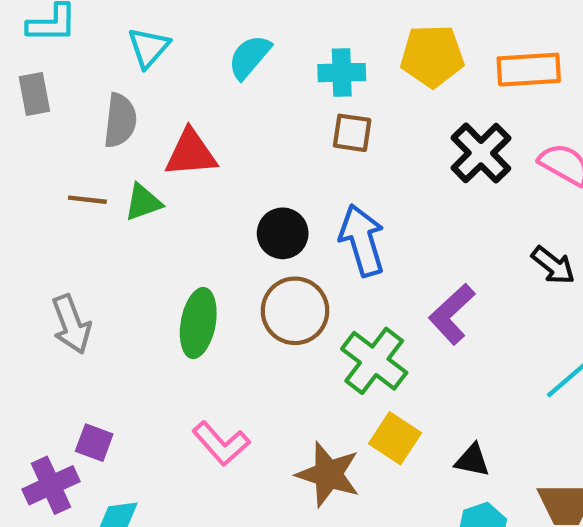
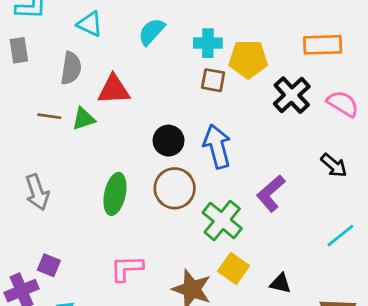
cyan triangle: (149, 48) -> (90, 24), turned -48
yellow pentagon: (432, 56) -> (248, 59), moved
pink L-shape: (221, 444) -> (127, 268), turned 128

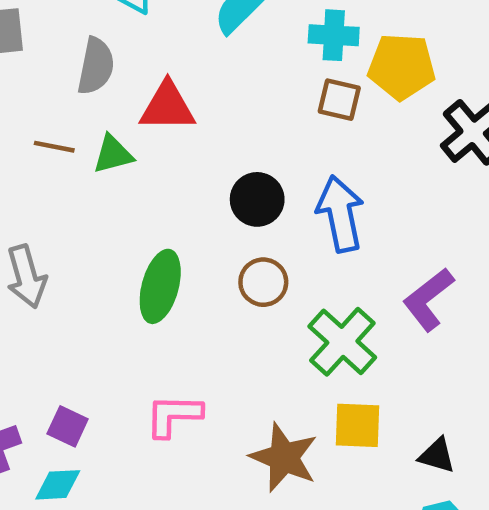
brown circle: (175, 188) -> (263, 282), size x0.7
purple square: (49, 265) -> (68, 426), moved
yellow square: (234, 268) -> (358, 425), turned -36

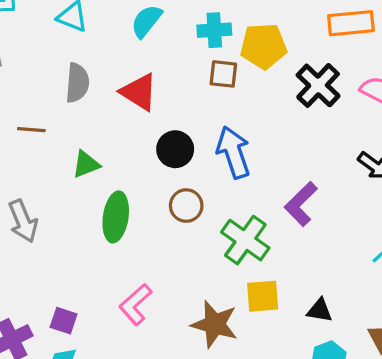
gray semicircle: (96, 66) -> (77, 83), moved
red triangle: (167, 107) -> (139, 92), moved, turned 39
green triangle: (113, 154) -> (86, 164), moved
pink L-shape: (174, 415) -> (135, 304), turned -36

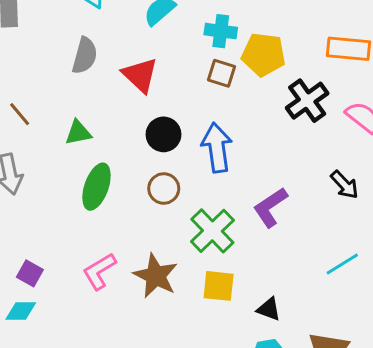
brown line: (31, 130) -> (20, 114), moved, turned 35
brown star: (215, 324) -> (156, 276), moved

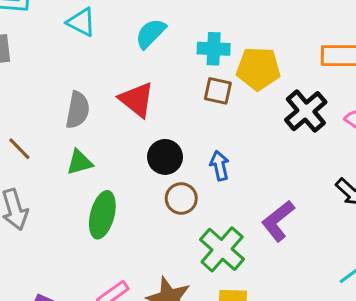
gray semicircle: (85, 56) -> (78, 110), moved
blue arrow: (217, 148) -> (220, 166), size x0.6
brown circle: (164, 188) -> (181, 198), moved

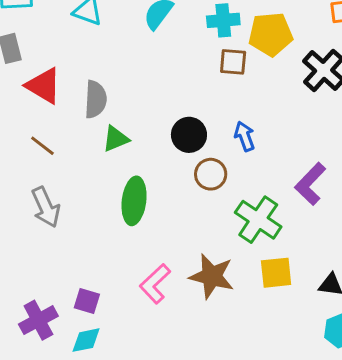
red triangle: (137, 100) -> (44, 86), moved
green triangle: (80, 162) -> (116, 139), moved

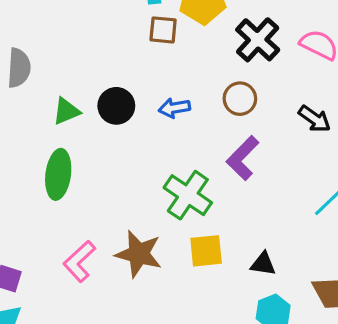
blue arrow: (245, 136) -> (174, 108), turned -80
green triangle: (116, 139) -> (66, 111), moved
brown circle: (211, 174) -> (240, 99), moved

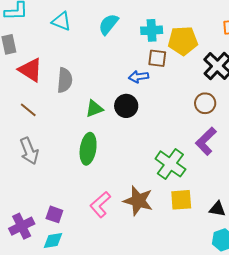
blue arrow: (174, 108) -> (139, 77), moved

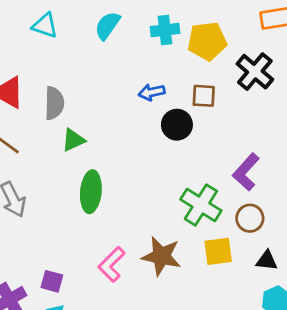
brown square: (157, 58) -> (204, 96), moved
brown circle: (205, 103) -> (250, 218), moved
black circle: (126, 106) -> (177, 125), moved
green triangle: (94, 109) -> (73, 140), moved

